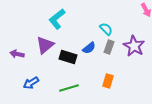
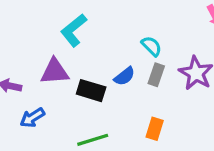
purple triangle: (45, 45) -> (55, 72), turned 36
blue arrow: (31, 83) -> (32, 118), moved

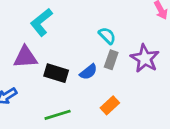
blue semicircle: (124, 76) -> (88, 72), moved
orange rectangle: (155, 129) -> (110, 105), turned 30

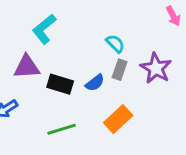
orange rectangle: (110, 105) -> (118, 119), size x1.4

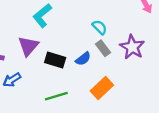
purple triangle: (27, 67) -> (28, 46), turned -45
gray rectangle: (120, 70) -> (103, 48), turned -56

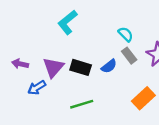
purple triangle: (28, 46) -> (53, 67), moved
orange rectangle: (102, 88) -> (143, 98), moved

